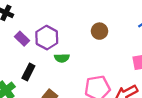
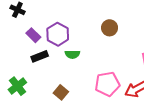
black rectangle: (28, 72) -> (40, 56), moved, turned 42

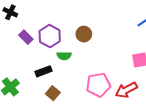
brown circle: (110, 28) -> (84, 34), moved
black rectangle: (40, 56) -> (43, 71), moved

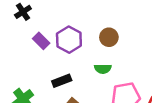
black cross: (10, 12) -> (23, 12), turned 32
green semicircle: (64, 56) -> (103, 69), moved

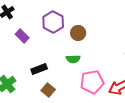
purple hexagon: (69, 40) -> (53, 22), moved

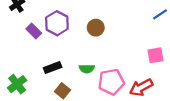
purple hexagon: (53, 22) -> (57, 23), moved
green semicircle: (73, 59) -> (87, 69), moved

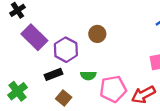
purple hexagon: (57, 23) -> (66, 50), moved
purple rectangle: (34, 31) -> (34, 37), size x1.6

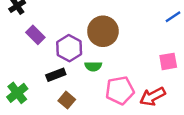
brown circle: (97, 34) -> (103, 31), size x1.6
purple rectangle: (34, 37) -> (35, 35), size x0.7
green semicircle: (88, 76) -> (93, 66), moved

